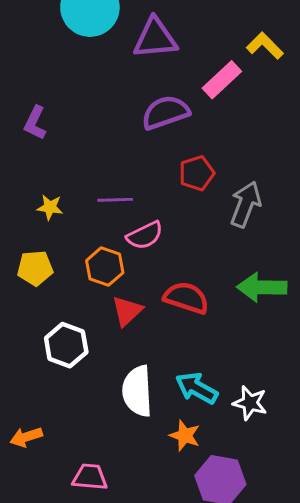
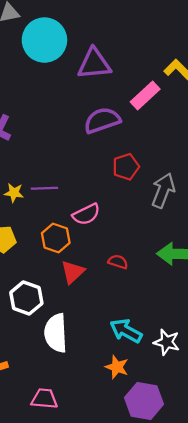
purple line: (115, 200) -> (44, 188), moved
red semicircle: (186, 298) -> (118, 262), size x0.6
white semicircle: (137, 391) -> (56, 333), moved

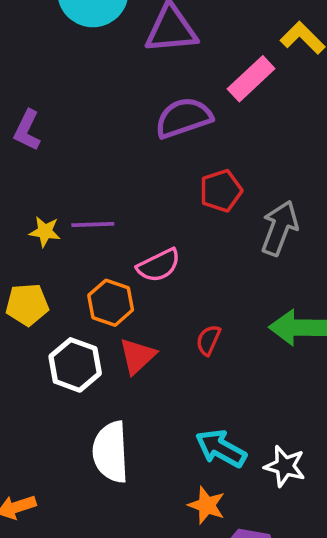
red semicircle: (118, 262) -> (208, 340), turned -84
white hexagon: (26, 298) -> (75, 365), moved

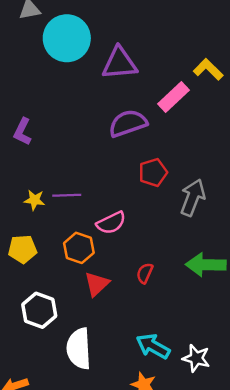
white hexagon: (75, 365) -> (39, 310), moved

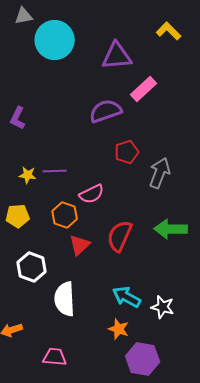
purple triangle: (120, 63) -> (117, 56), moved
yellow L-shape: (208, 69) -> (169, 31), moved
red semicircle: (145, 273) -> (120, 236), size x1.8

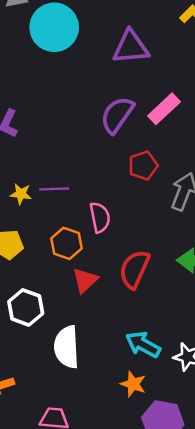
pink rectangle: (144, 89) -> (164, 109), moved
purple semicircle: (106, 111) -> (117, 115), turned -36
pink semicircle: (92, 194) -> (100, 217), turned -75

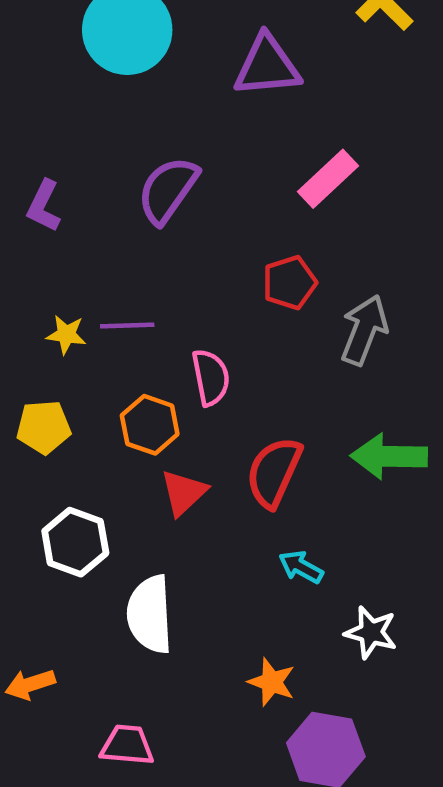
purple semicircle: (117, 115) -> (168, 190), moved
cyan arrow: (143, 345) -> (301, 567), moved, size x0.7

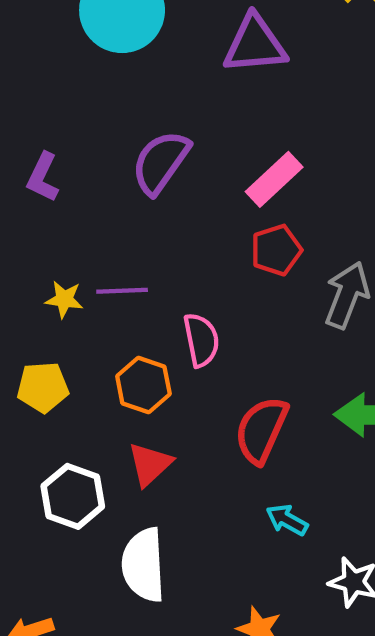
pink rectangle: (328, 179) -> (274, 179), moved
red triangle: (184, 492) -> (150, 464), moved

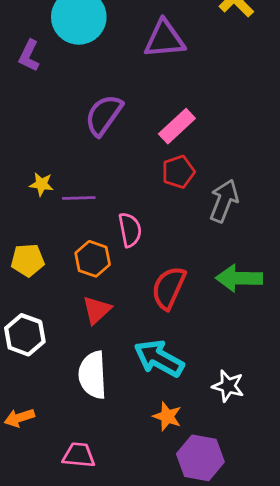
purple L-shape: (43, 177) -> (29, 56), moved
yellow star: (64, 299) -> (41, 184), moved
white hexagon: (73, 496) -> (25, 335), moved
cyan arrow: (287, 520) -> (159, 358), moved, size x1.8

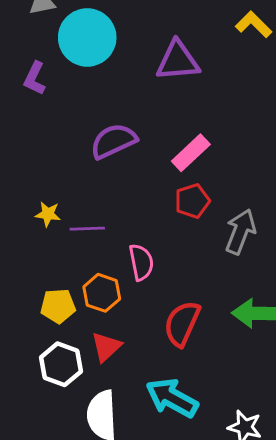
purple semicircle: (104, 115) -> (113, 141), turned 30
yellow pentagon: (28, 260) -> (58, 306), moved
white hexagon: (25, 335) -> (61, 364), moved

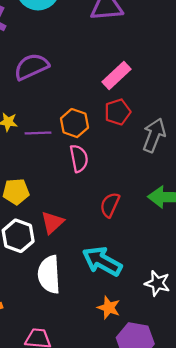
purple semicircle: (113, 141) -> (31, 67), moved
orange hexagon: (102, 293) -> (74, 123), moved
red semicircle: (182, 323) -> (110, 205), size x0.7

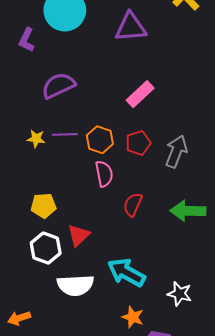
red pentagon: (118, 112) -> (138, 143), moved
purple line: (38, 133) -> (65, 134), moved
red semicircle: (110, 205) -> (133, 205), moved
white semicircle: (49, 274) -> (75, 285), turned -90

